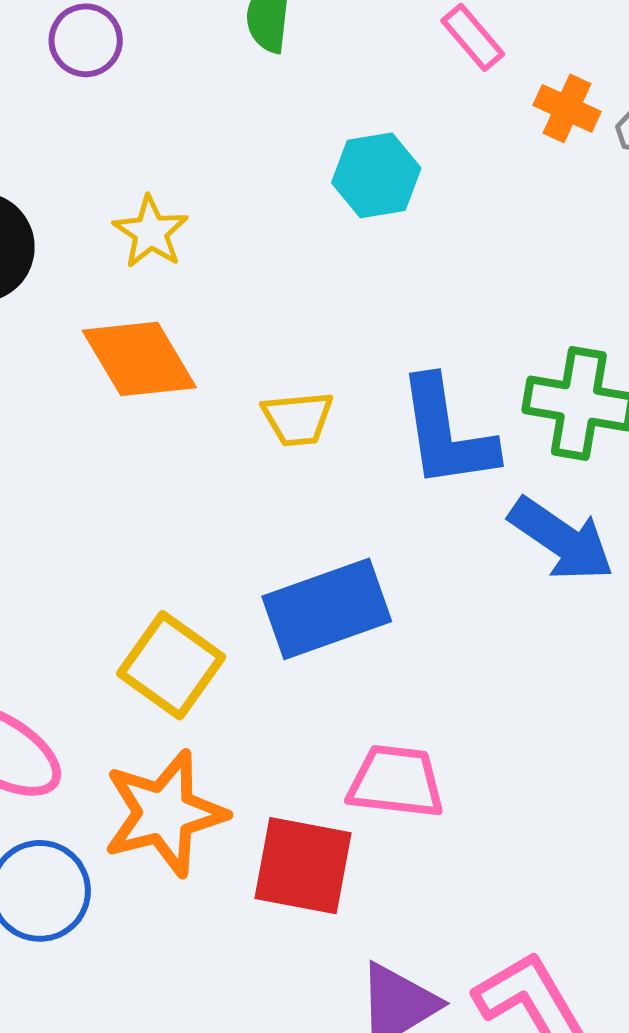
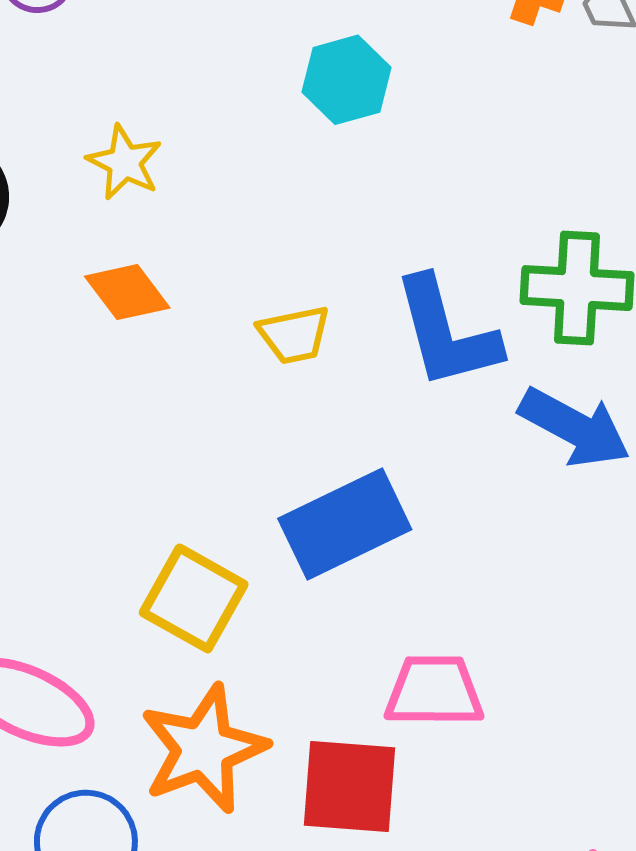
orange diamond: (139, 359) -> (127, 292), size x0.7

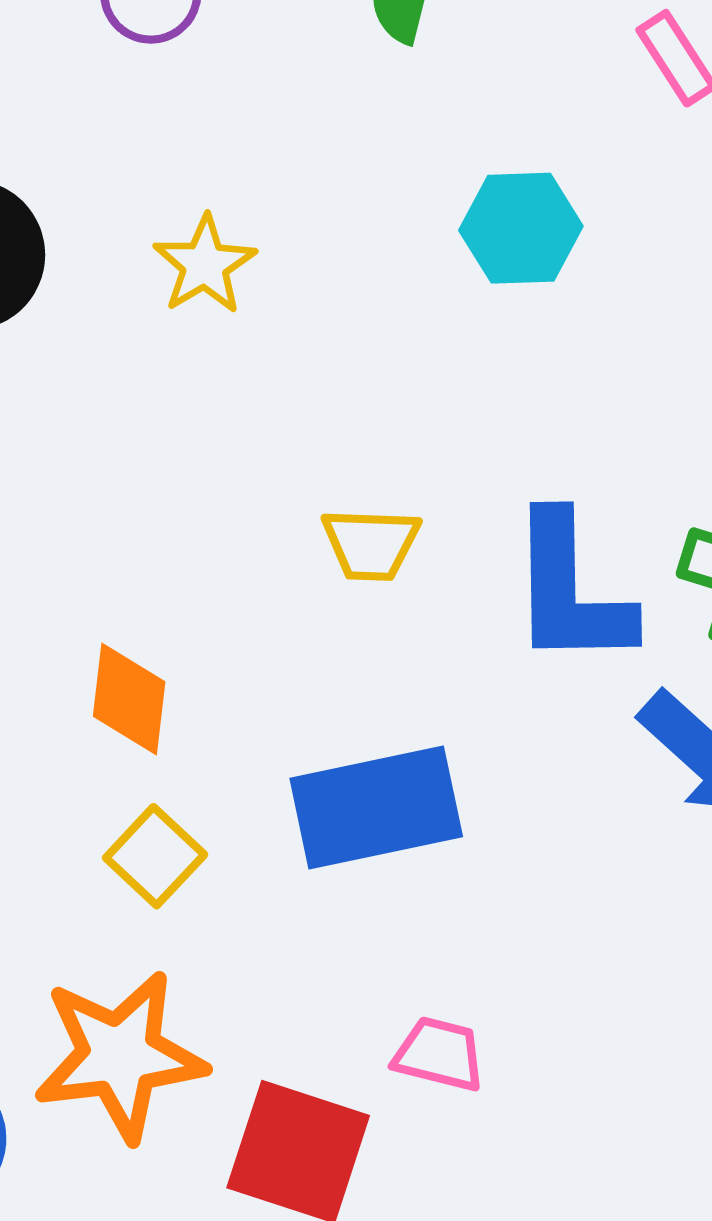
orange diamond: (127, 292) -> (129, 699), moved, turned 30
yellow square: (194, 598) -> (155, 856), size x0.7
pink trapezoid: (434, 691) -> (439, 1054), size x0.7

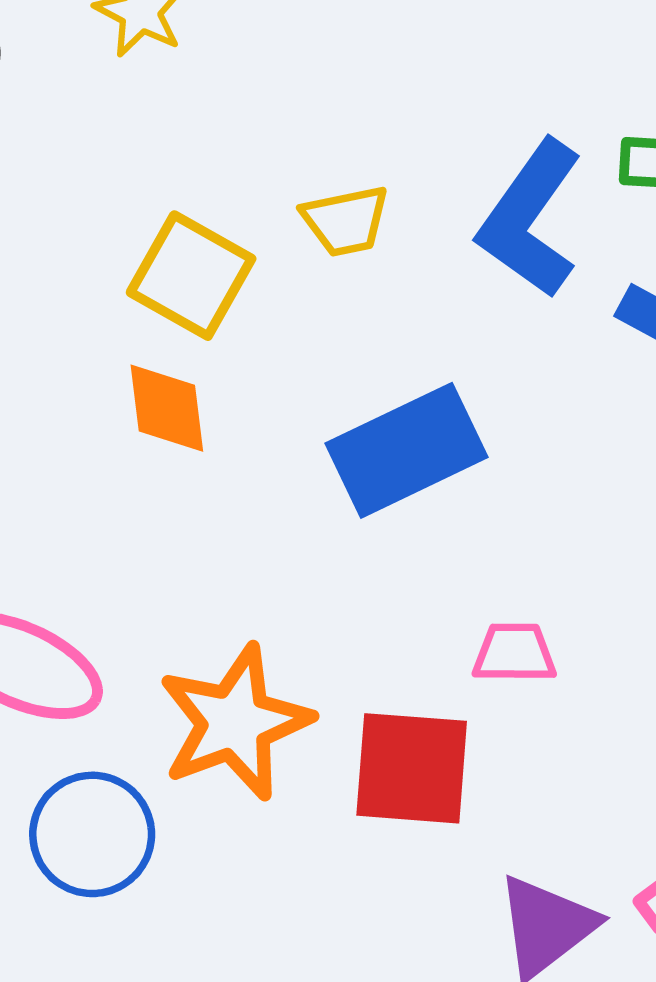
blue L-shape: (570, 590) -> (530, 219), turned 50
yellow square: (155, 856) -> (191, 276), moved, size x1.4

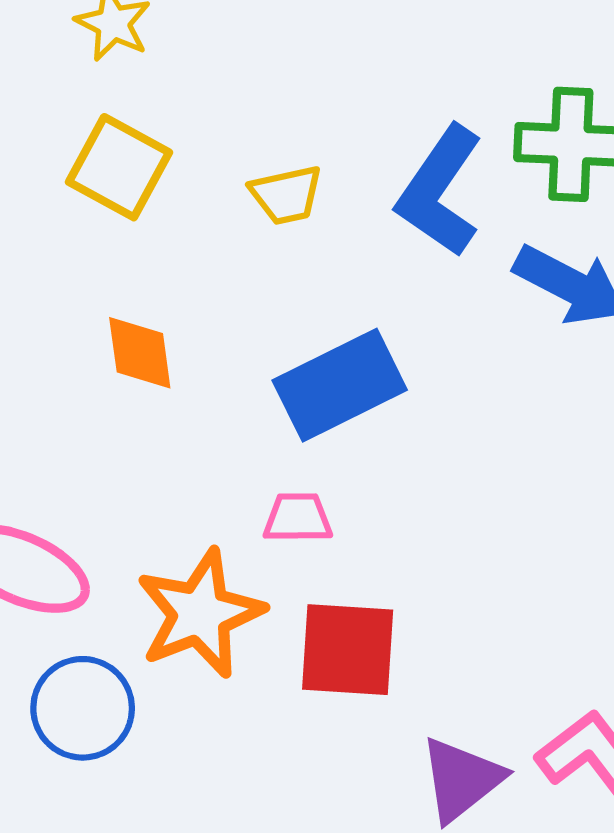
yellow square: (191, 276) -> (119, 167), moved
pink trapezoid: (514, 653) -> (298, 518), moved

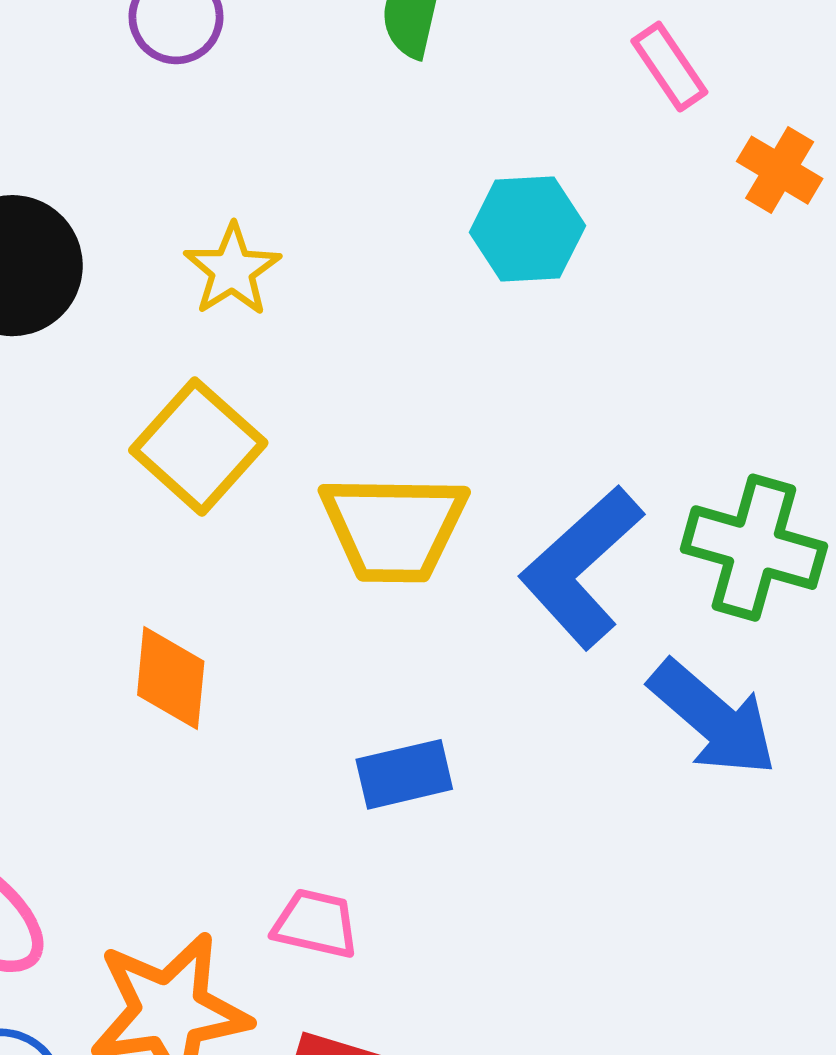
yellow trapezoid: (286, 195) -> (394, 528), size x1.6
blue rectangle: (340, 385) -> (404, 774), size x0.6

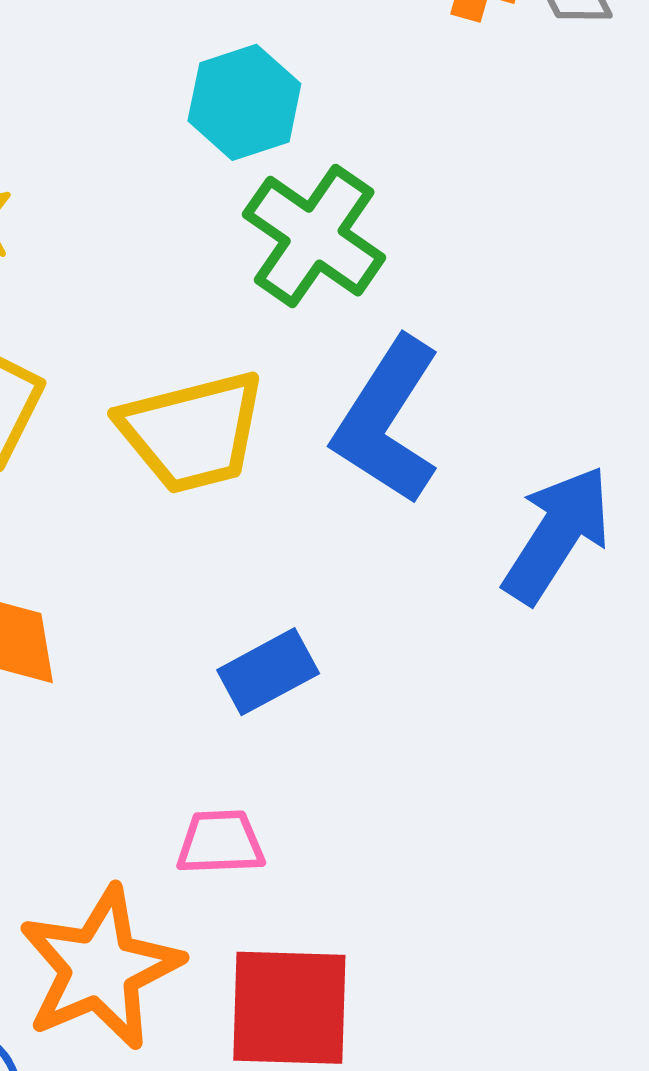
green cross: (754, 548) -> (314, 236), moved, turned 34
blue arrow: (713, 718) -> (557, 535), turned -83

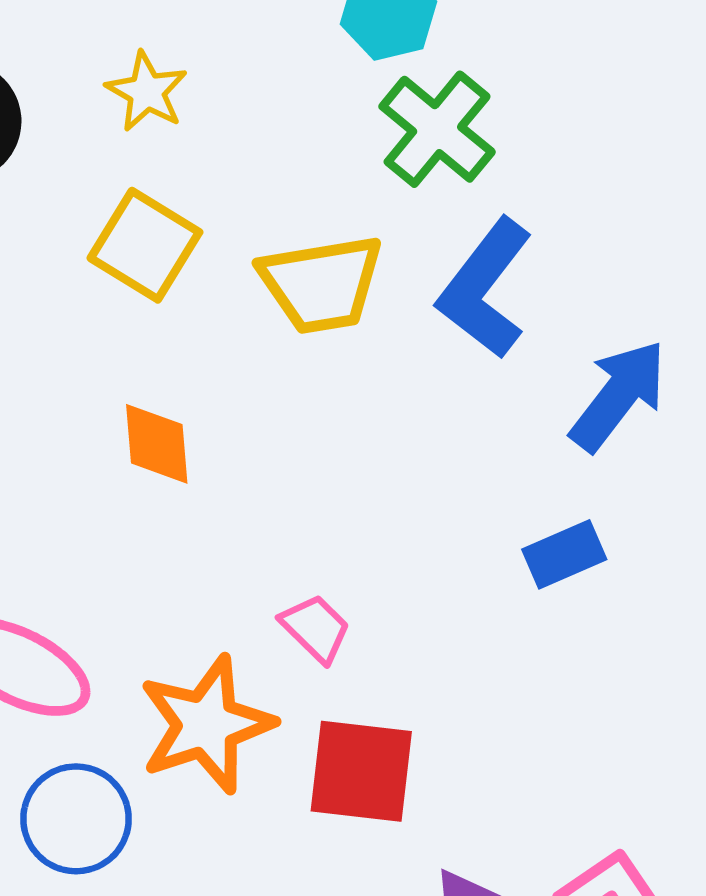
blue rectangle: (268, 672) -> (564, 554), moved
pink trapezoid: (220, 842) -> (316, 628), turned 42

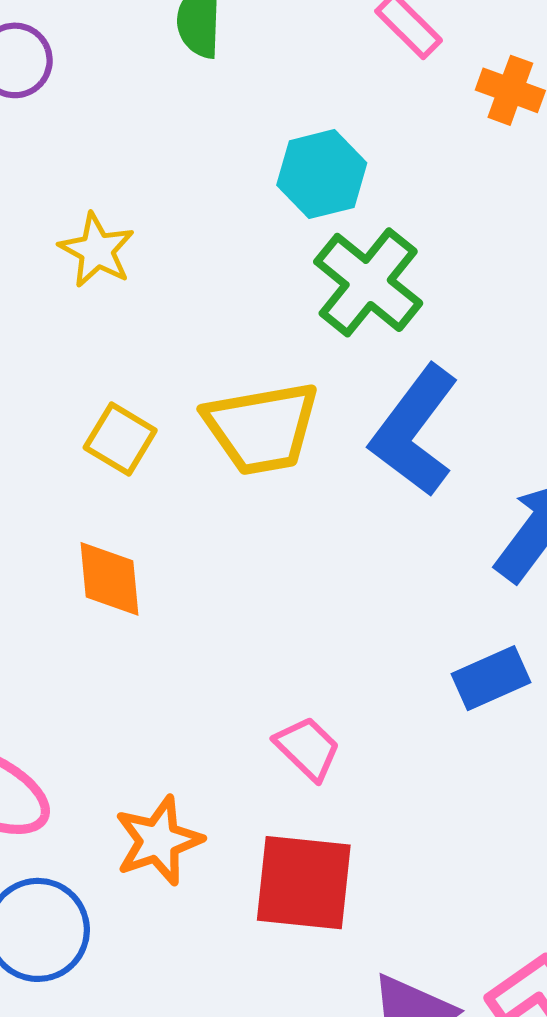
yellow square: (145, 245) -> (120, 439), moved, size x0.7
pink trapezoid: (316, 628) -> (308, 748), moved
orange star: (206, 725) -> (158, 841), size x0.7

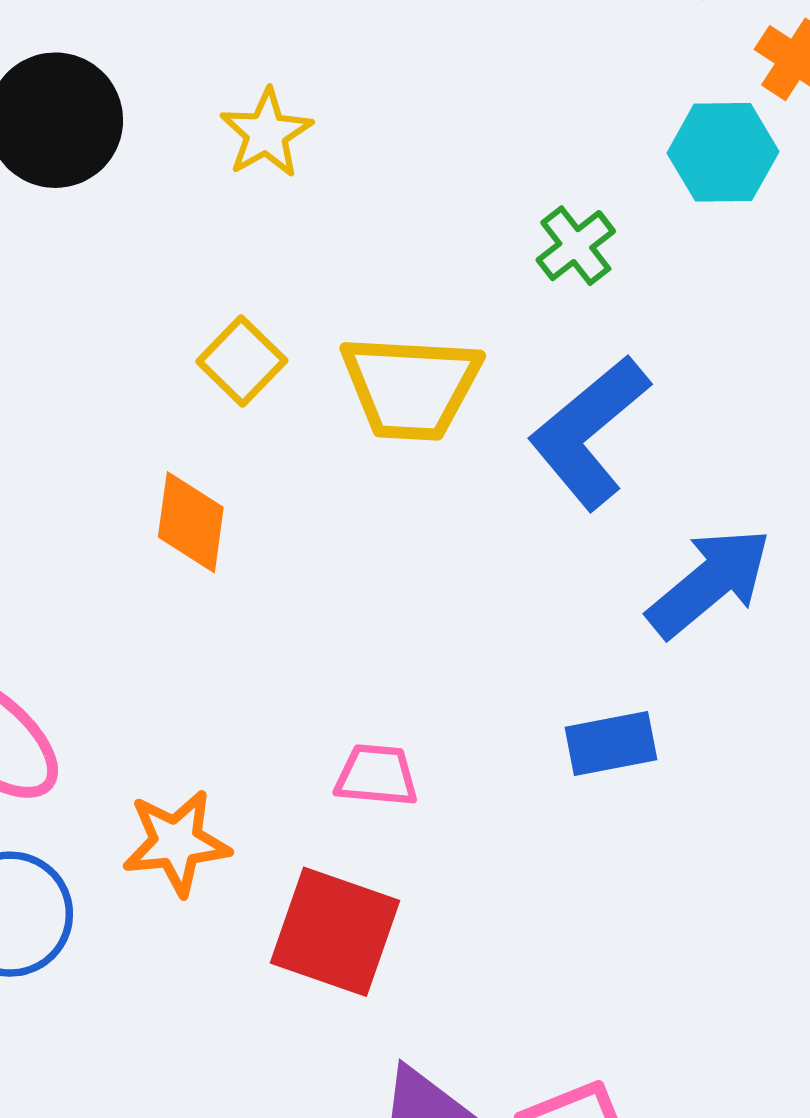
cyan hexagon: (322, 174) -> (723, 152), moved
green cross: (368, 282) -> (576, 246), size x0.6
pink trapezoid: (308, 748) -> (377, 775), turned -52

